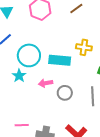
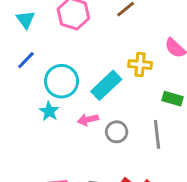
cyan rectangle: (60, 60) -> (106, 85), turned -45

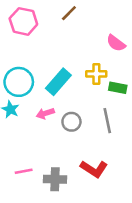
yellow cross: (140, 64) -> (96, 74), moved

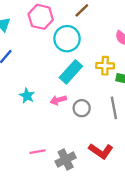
cyan circle: (19, 82) -> (67, 39), moved
gray cross: (55, 179) -> (66, 160), turned -30

